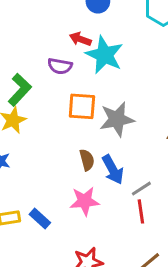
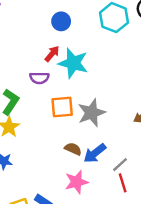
red arrow: (80, 39) -> (52, 54), turned 119
brown semicircle: (87, 160) -> (73, 149), turned -42
blue arrow: (113, 170) -> (95, 153), turned 90

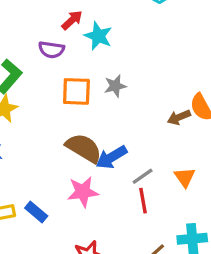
cyan star: (73, 63) -> (98, 36), size x0.7
gray star: (92, 113) -> (115, 86), moved, size x0.6
brown semicircle: (73, 149) -> (84, 148), size x1.6

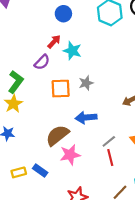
purple semicircle: (51, 50) -> (42, 62), turned -49
brown semicircle: (84, 148) -> (57, 135), moved, turned -65
blue arrow: (111, 157) -> (86, 118), moved, turned 30

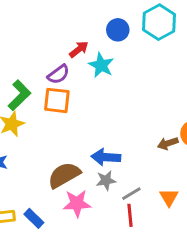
blue circle: (63, 14) -> (118, 30), moved
gray star: (86, 83) -> (106, 180), moved
orange square: (61, 89) -> (57, 100), moved

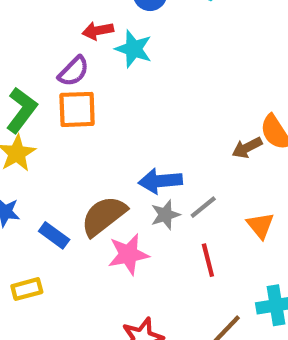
red arrow: (79, 49) -> (98, 31), turned -144
gray line: (131, 194) -> (203, 207), moved
blue rectangle: (34, 218) -> (54, 235), moved

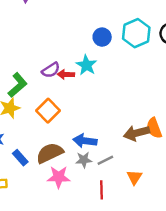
red arrow: (98, 31) -> (66, 74), moved
orange square: (77, 109) -> (48, 111), moved, turned 35
brown arrow: (247, 148) -> (137, 133), size x1.5

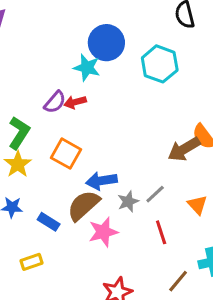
cyan hexagon: (136, 33) -> (160, 64), moved
blue circle: (102, 37) -> (106, 43), size x1.5
cyan star: (86, 65) -> (87, 68), moved
blue arrow: (85, 141) -> (101, 181), moved

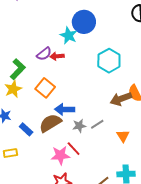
cyan hexagon: (160, 64) -> (109, 61), moved
pink star: (103, 232) -> (60, 155), moved
red line: (161, 232) -> (74, 149), moved, turned -35

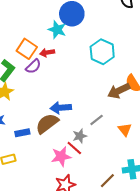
purple semicircle: (44, 54) -> (33, 66), moved
orange square: (45, 88) -> (27, 49), moved
gray star: (79, 126) -> (80, 136), moved
blue rectangle: (26, 129) -> (22, 133), turned -48

